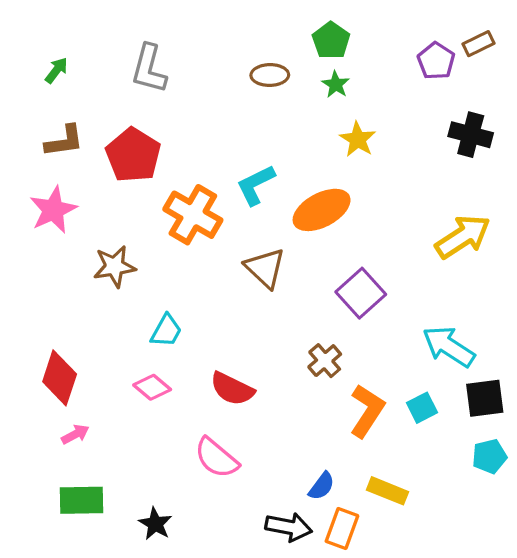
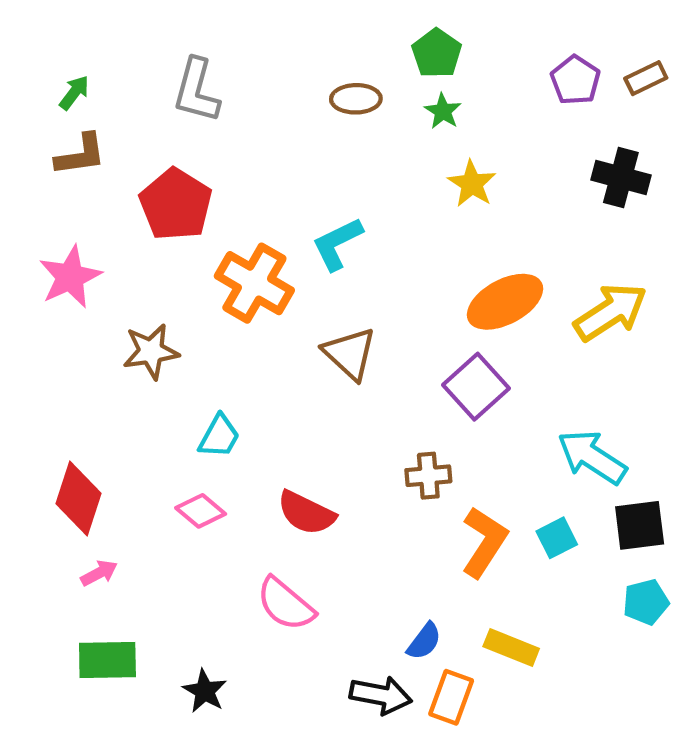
brown rectangle: (478, 44) -> (646, 78), moved
brown L-shape: (64, 141) -> (80, 155), moved
orange ellipse: (322, 210) -> (505, 302), moved
brown cross: (325, 361) -> (428, 476), turned 36

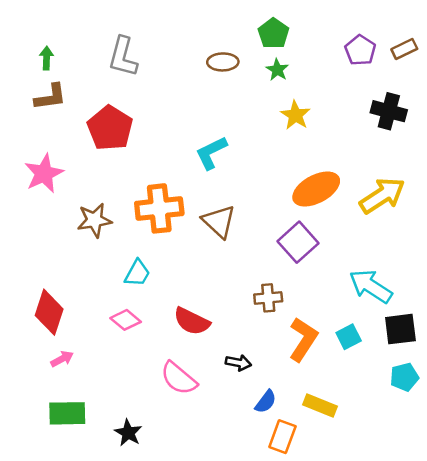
green arrow: (74, 93) -> (46, 58), turned -35
orange cross: (254, 283) -> (159, 208), moved, turned -36
black arrow: (381, 695) -> (238, 363), moved, size x0.7

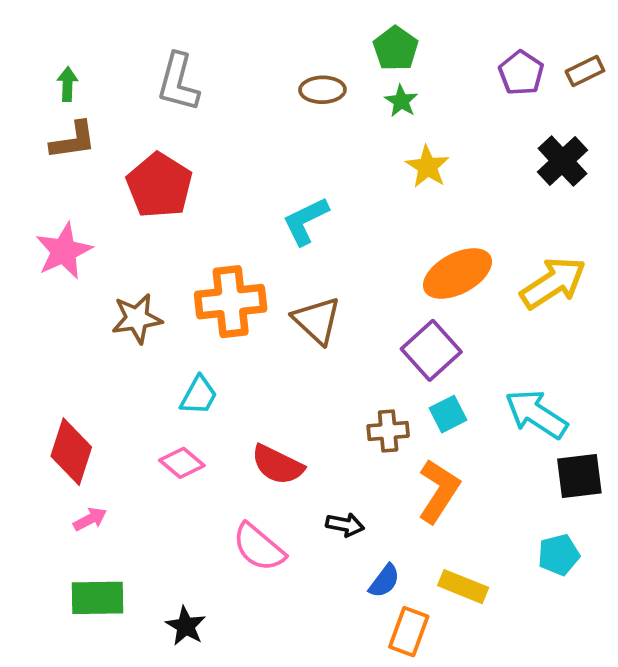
black cross: (389, 111) -> (562, 161), turned 32
cyan square: (349, 337) -> (448, 414), moved
cyan pentagon: (404, 377) -> (559, 555), moved

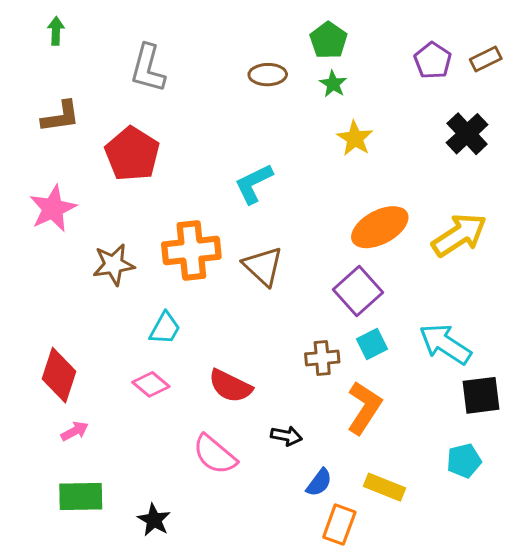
green arrow: (67, 84) -> (56, 31), moved

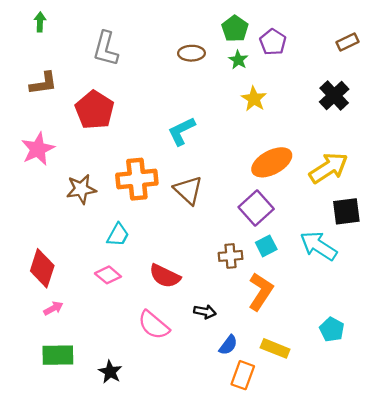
purple pentagon: (433, 61) -> (273, 42), moved
black square: (481, 395) -> (346, 211), moved
cyan pentagon: (464, 461) -> (332, 329), turned -30

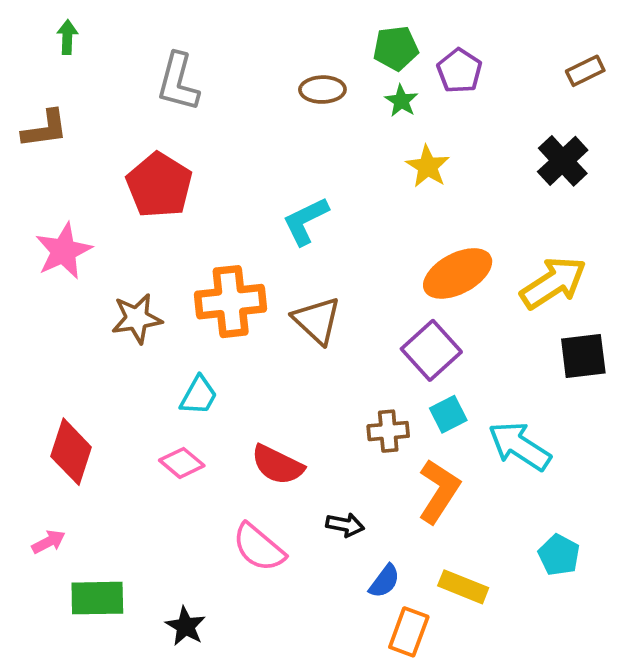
green pentagon: (235, 29) -> (396, 48), turned 30
brown L-shape: (43, 83) -> (45, 129), moved
cyan arrow: (319, 246) -> (520, 446), moved
pink arrow: (53, 308) -> (49, 542), moved

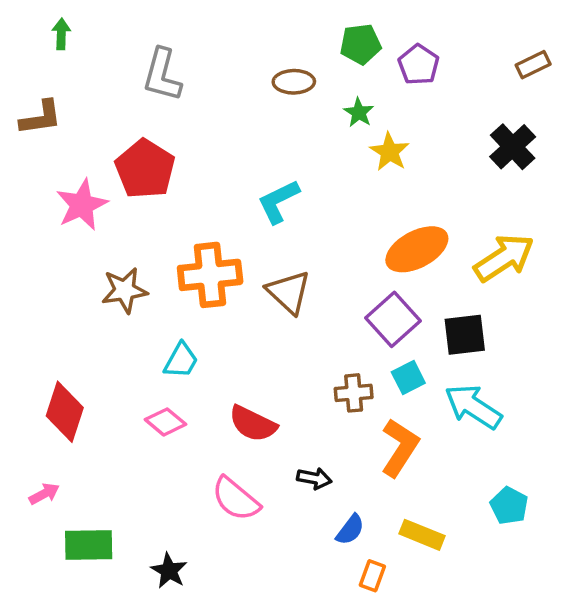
green star: (401, 101) -> (359, 113), moved
pink star: (64, 251) -> (82, 205), moved
black square: (583, 356) -> (465, 335), moved
orange rectangle: (409, 632) -> (372, 576), size x0.7

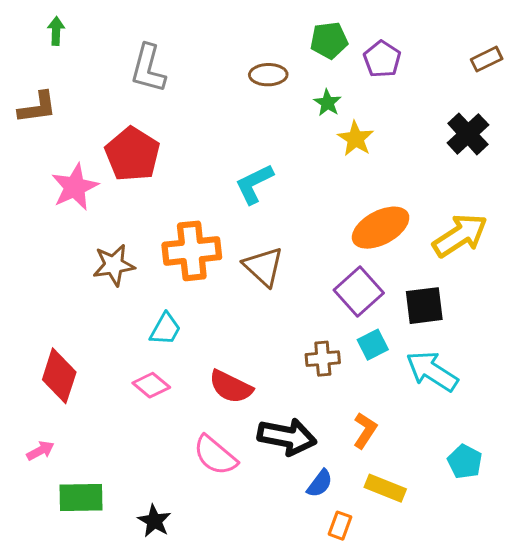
orange L-shape: (400, 448) -> (365, 430), moved, size x0.7
black arrow: (314, 478) -> (287, 437), size x1.8

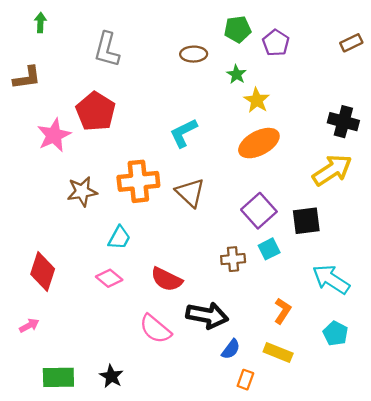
black cross: (468, 134) -> (343, 122), moved, turned -32
orange ellipse: (381, 228) -> (259, 143), moved
cyan arrow: (432, 371) -> (331, 279), moved
orange L-shape: (365, 430) -> (283, 311), moved
green rectangle: (81, 497) -> (58, 377), moved

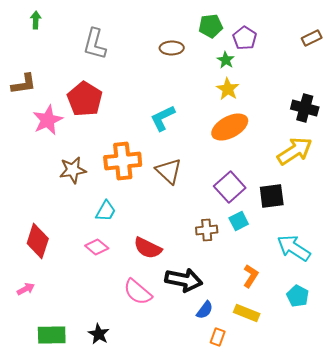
green star: (236, 74) -> (226, 60), moved
brown L-shape: (27, 78) -> (24, 84), moved

